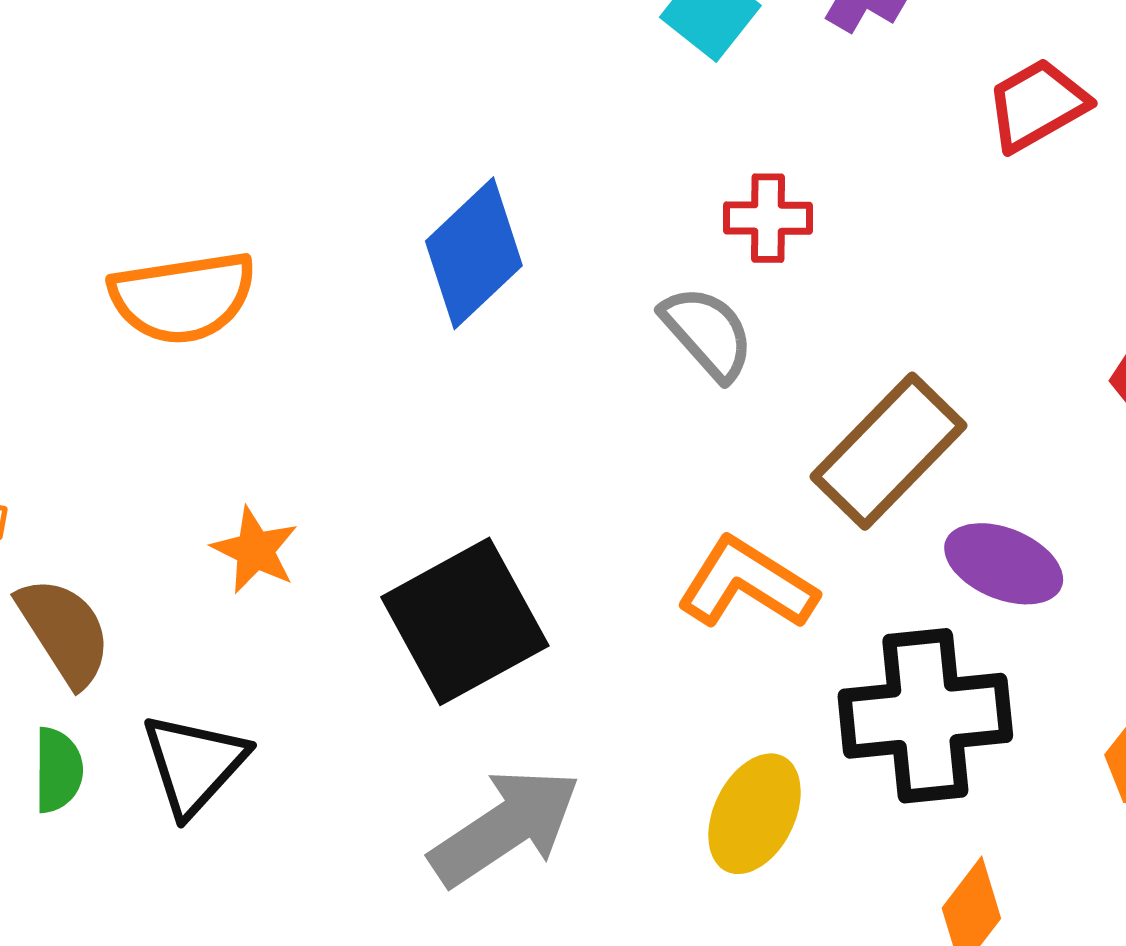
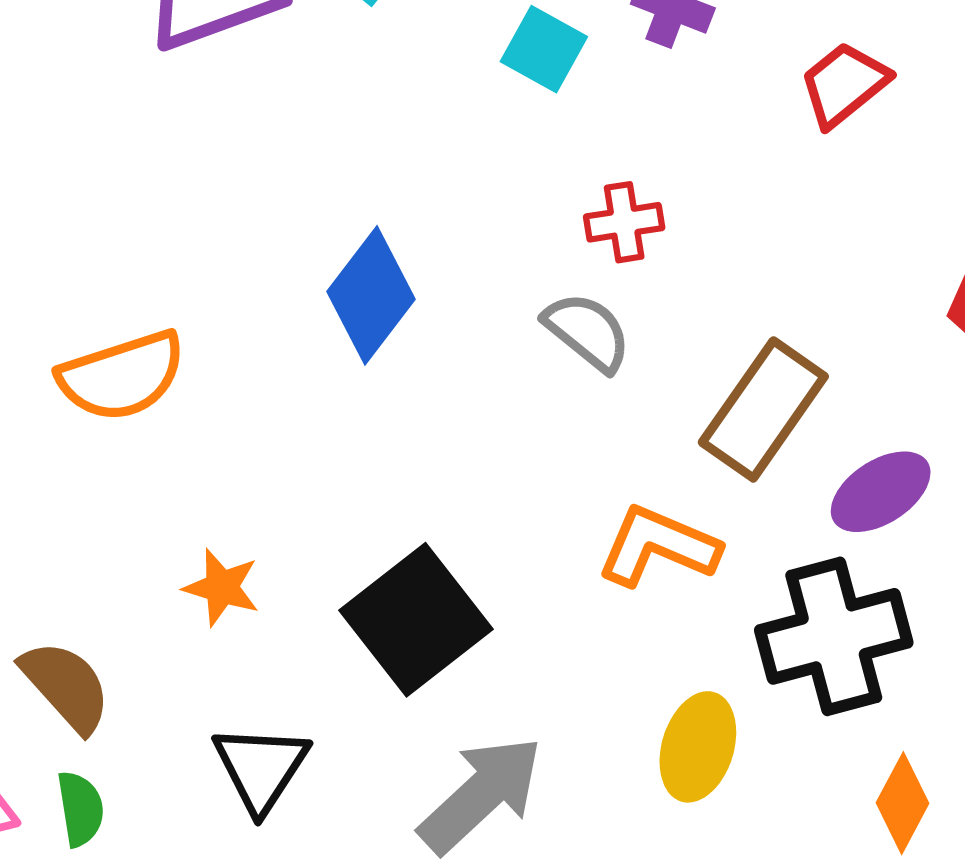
purple ellipse: (1004, 564) -> (881, 492), turned -46
black triangle: (194, 764) -> (261, 768), moved

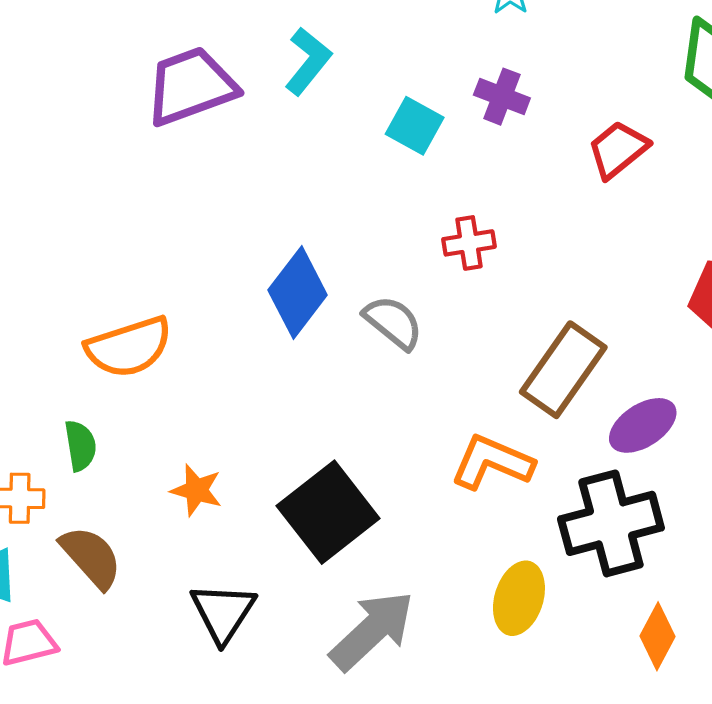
gray semicircle: (587, 332) -> (393, 322), moved
green semicircle: (80, 809) -> (80, 446), moved

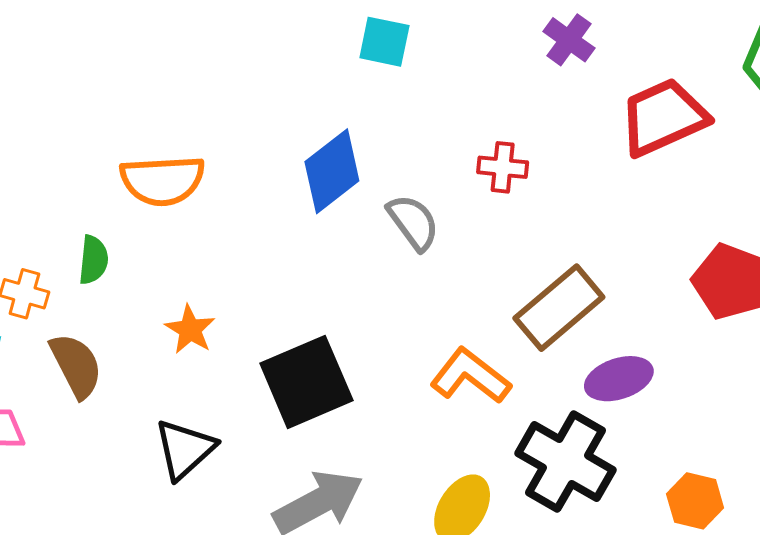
cyan square: (415, 126) -> (384, 42), moved, turned -32
red trapezoid: (618, 149) -> (663, 117), size x1.5
black cross: (611, 523) -> (565, 462), turned 30

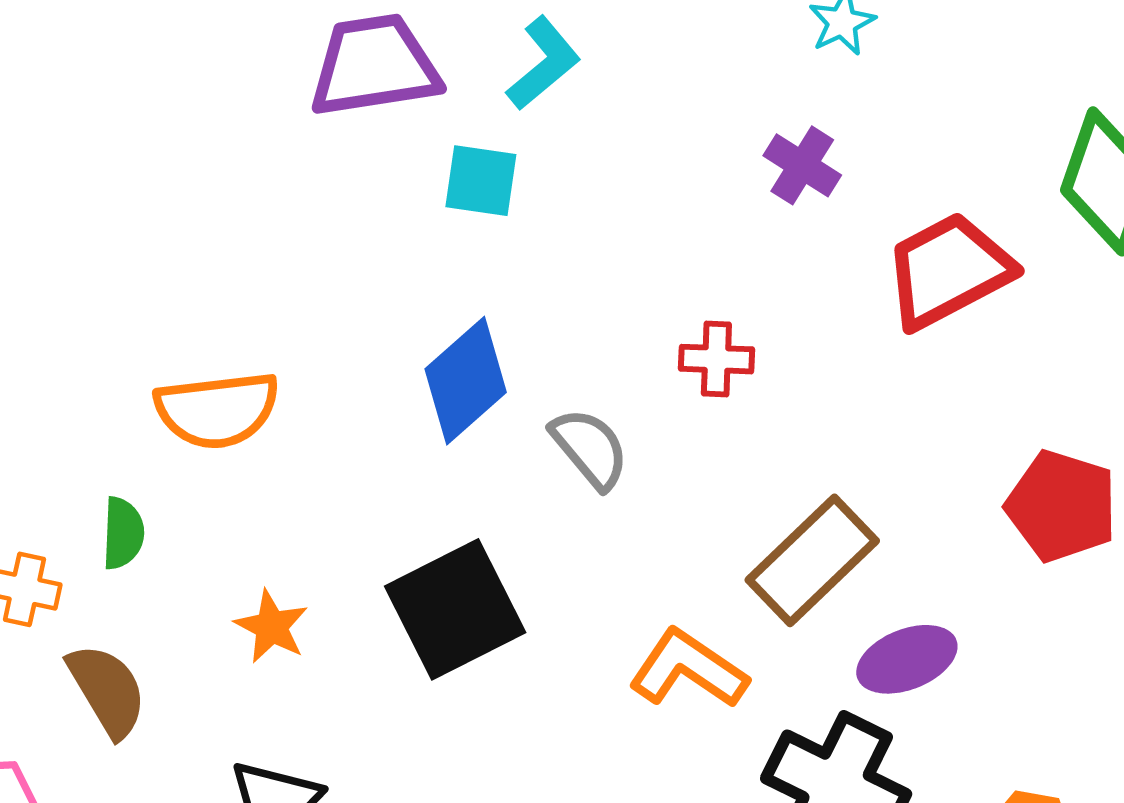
cyan square: (384, 42) -> (481, 181), moved
black square: (306, 382) -> (455, 609), moved

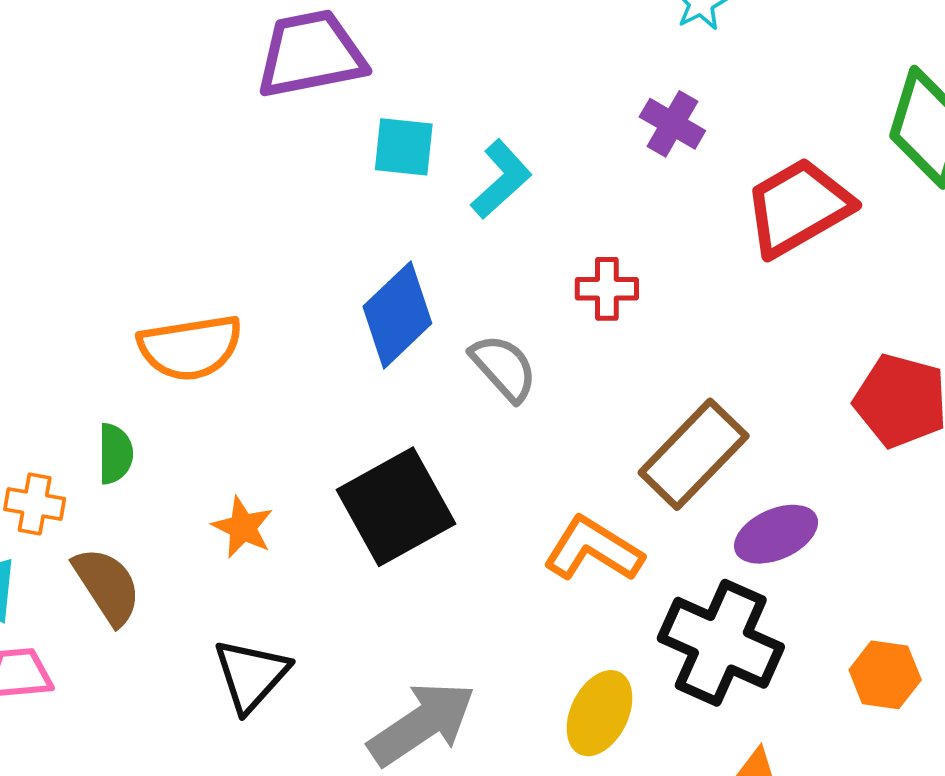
cyan L-shape: (543, 63) -> (501, 179), moved

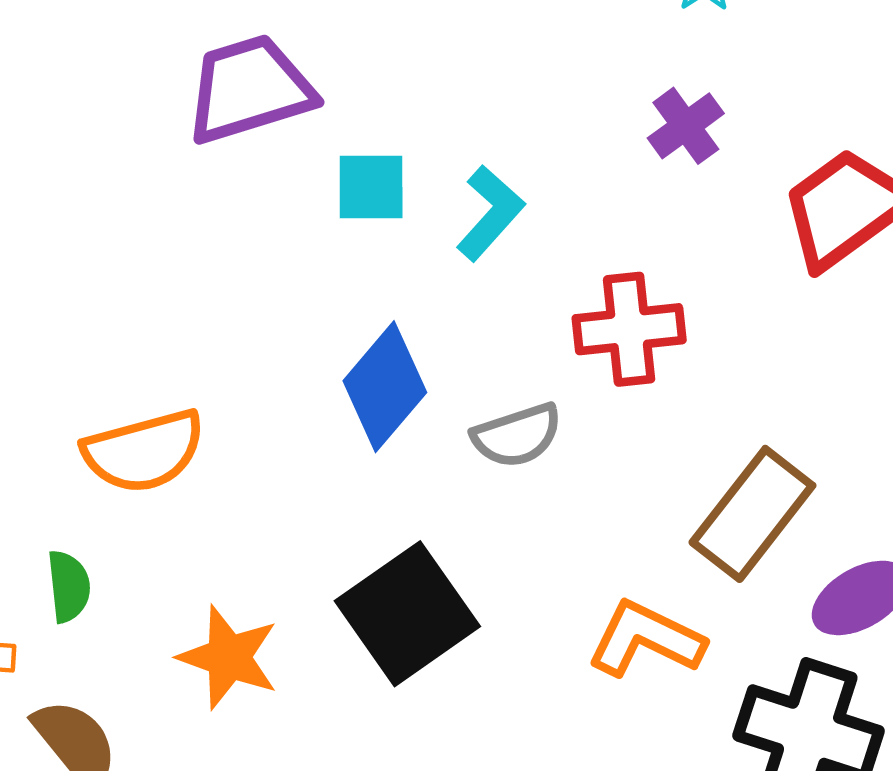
purple cross: (672, 124) -> (686, 126), turned 30
red cross: (607, 289) -> (629, 329), size x1.5
gray semicircle: (504, 368) -> (517, 435), turned 120
orange star: (243, 527) -> (229, 657), size x1.4

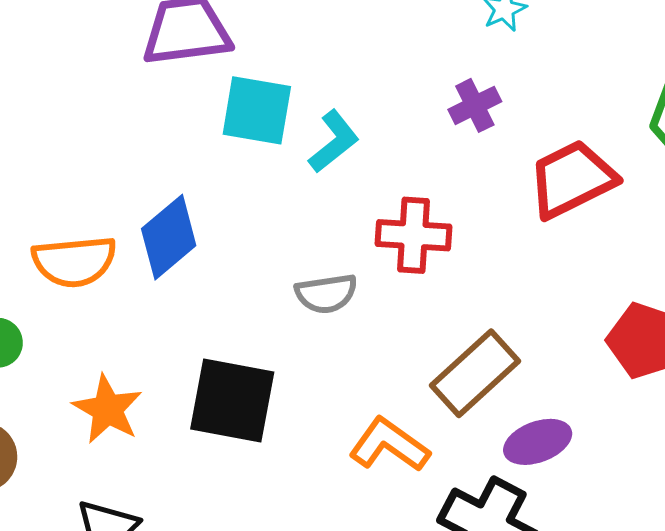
cyan square: (371, 187) -> (257, 110), size x1.4
blue diamond: (385, 387) -> (169, 237), moved
black square: (407, 614) -> (232, 401), turned 36

